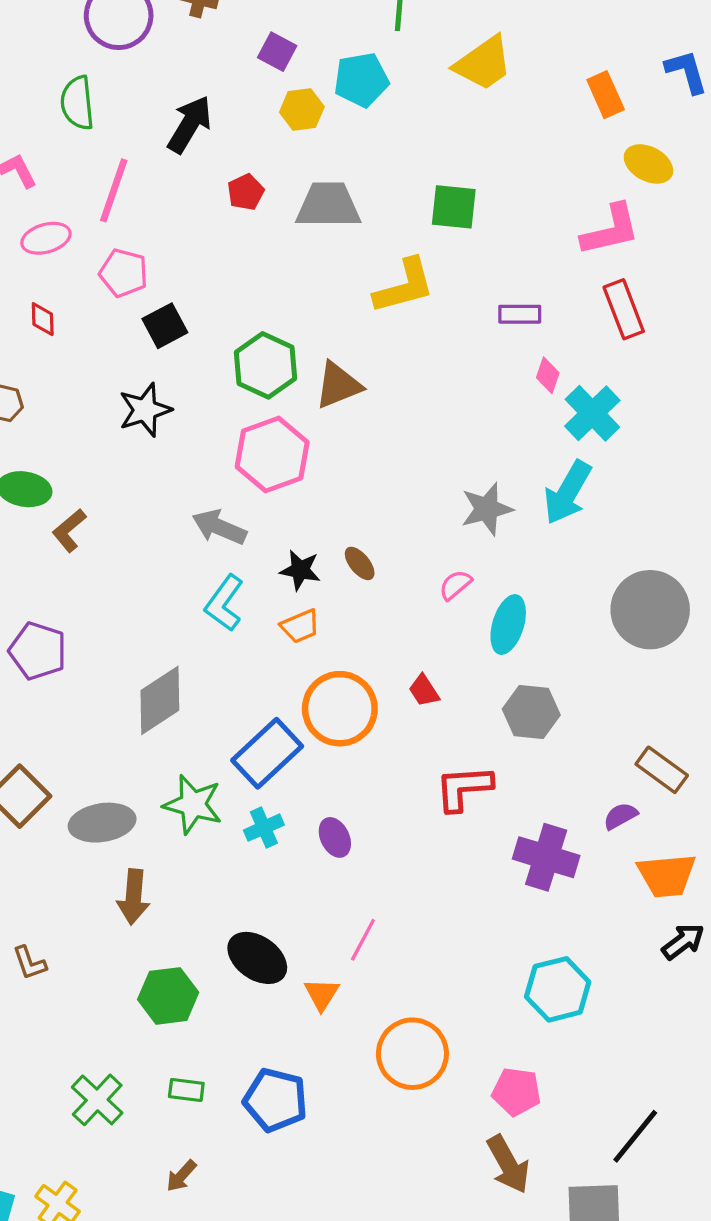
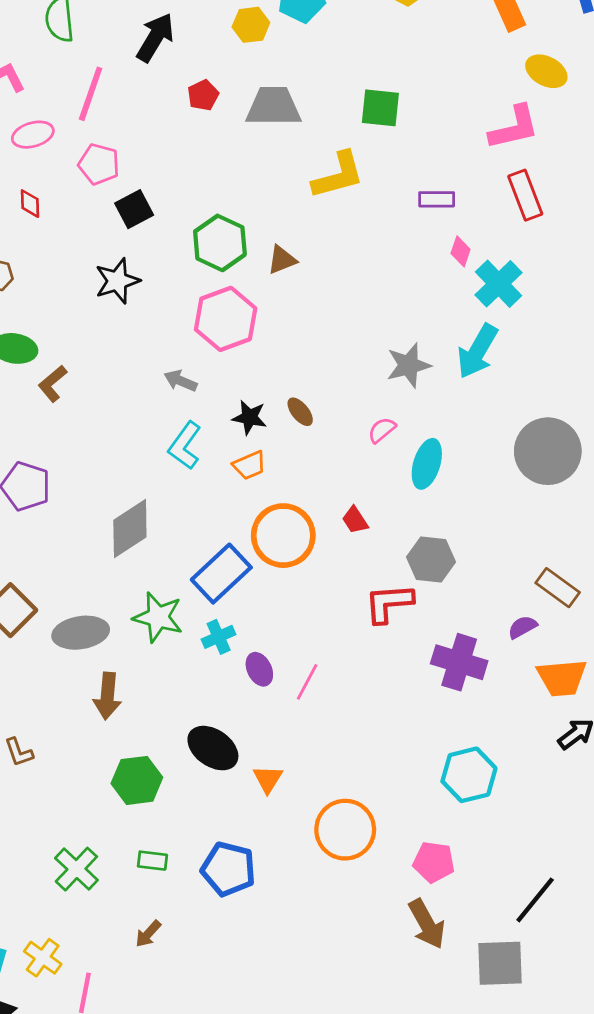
brown triangle: (338, 385) -> (282, 260), size x0.7
gray arrow: (219, 527) -> (181, 381), size x0.7
gray hexagon: (531, 712) -> (431, 559), moved
purple ellipse: (335, 837) -> (259, 669), moved
pink line: (363, 940) -> (307, 682), moved

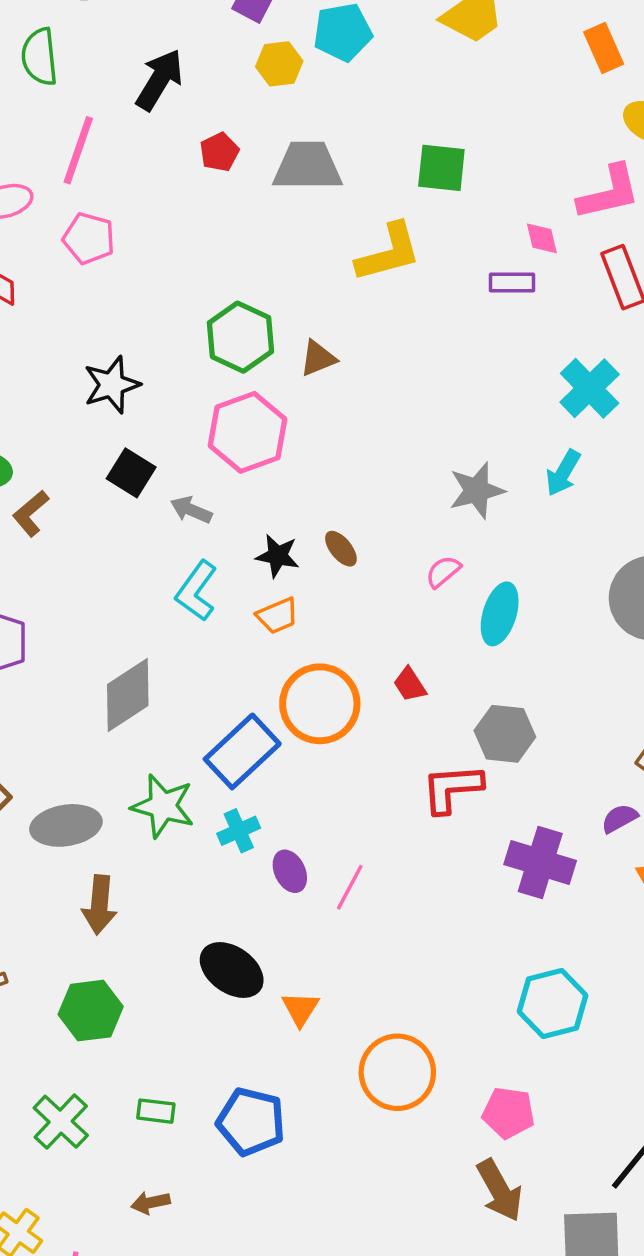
black square: (134, 209) -> (131, 473), moved, turned -30
pink diamond: (461, 251) -> (542, 238), moved, turned -32
cyan arrow: (477, 351) -> (563, 473), size x0.7
green hexagon: (137, 780) -> (91, 1011), moved
brown arrow: (148, 934) -> (151, 1203), turned 36

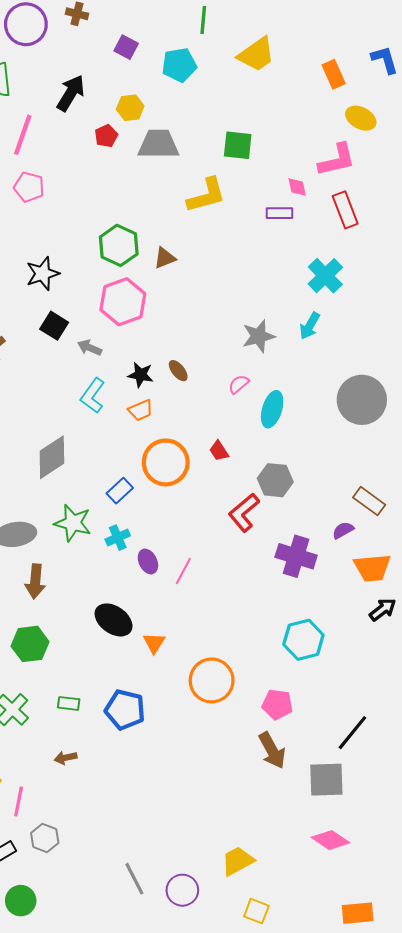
yellow hexagon: (279, 64) -> (130, 108), moved
blue rectangle: (242, 751) -> (120, 491), size x0.6
red L-shape: (452, 788) -> (244, 512), turned -36

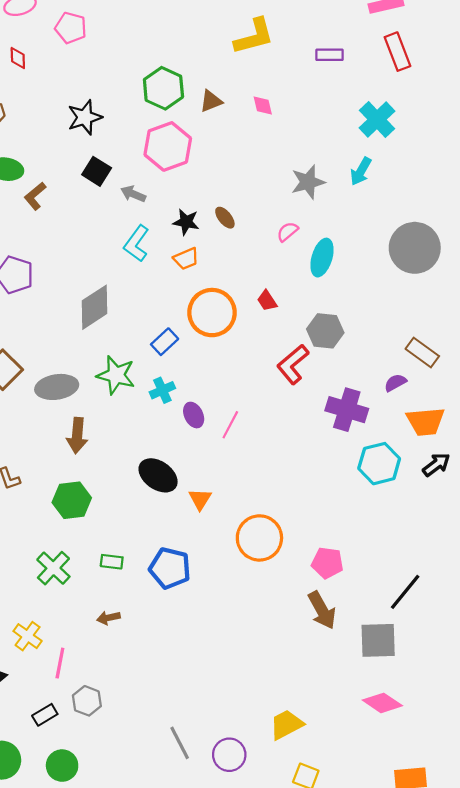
pink diamond: (297, 187) -> (263, 105), moved
cyan hexagon: (303, 640) -> (379, 464), moved

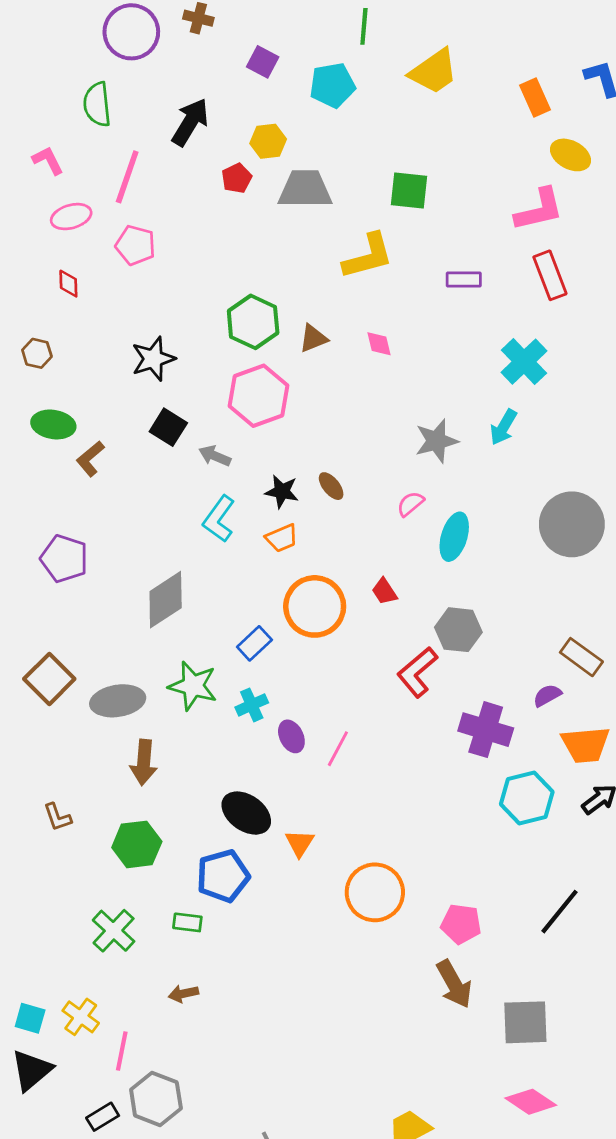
blue pentagon: (170, 568) -> (223, 876), moved, turned -30
black line: (405, 592) -> (560, 912), moved
gray hexagon: (87, 701) -> (156, 1099), size x1.4

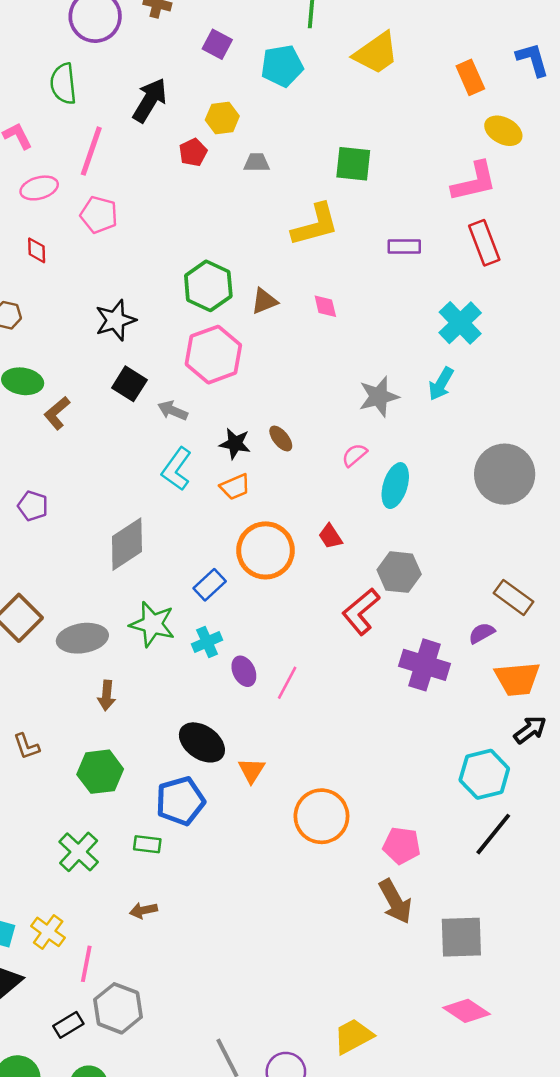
gray trapezoid: (305, 189) -> (257, 163), size x0.5
purple pentagon: (64, 559) -> (33, 506), size x0.7
brown arrow: (144, 762) -> (107, 695), size x0.7
cyan hexagon: (527, 798) -> (484, 774), moved

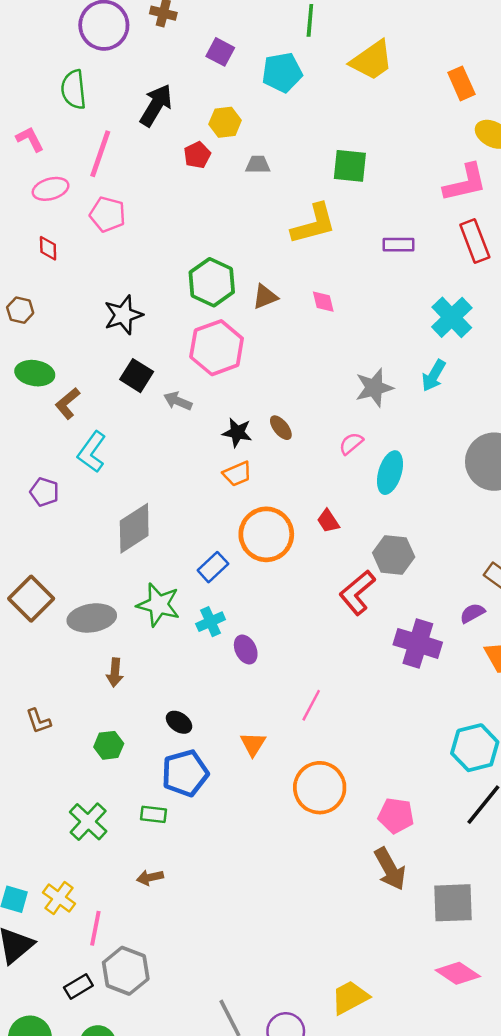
cyan L-shape: (177, 469) -> (92, 452), moved
pink line: (287, 683) -> (311, 705), moved
black ellipse: (202, 742) -> (179, 722), moved, size x0.6
green hexagon: (100, 772) -> (109, 745), size x0.7

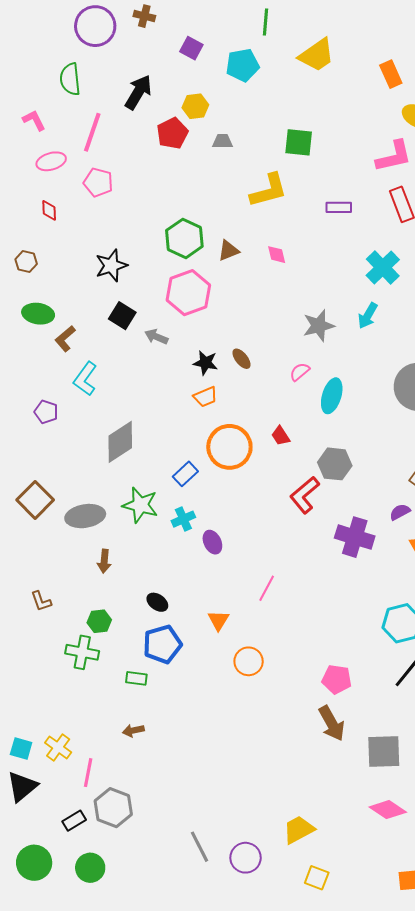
red pentagon: (197, 155) -> (172, 133), size x1.4
orange circle: (320, 788) -> (249, 661), moved, size x0.7
green cross: (88, 822) -> (82, 652), moved, turned -32

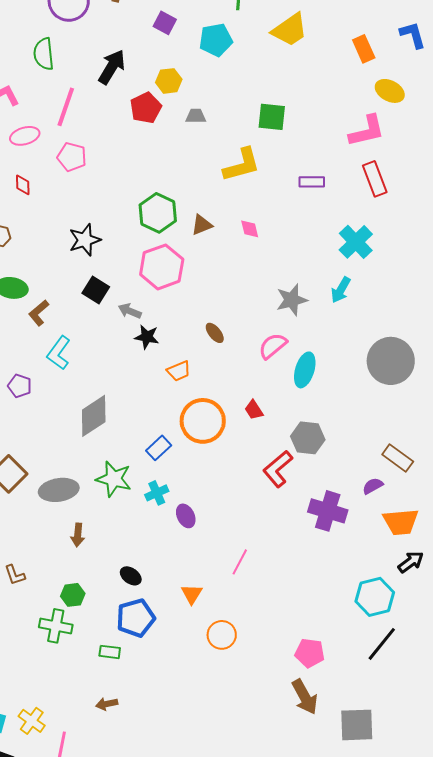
black star: (205, 363) -> (147, 337), moved
pink semicircle: (300, 372) -> (273, 346), size x1.4

